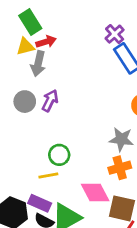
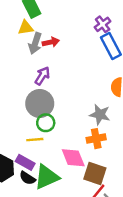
red arrow: (46, 42) -> (51, 42), moved
gray circle: (25, 102) -> (40, 104), moved, size x1.5

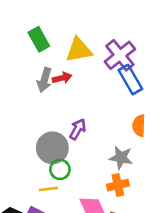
purple cross: (103, 24) -> (120, 55), size x1.6
yellow triangle: (26, 28) -> (79, 50), moved, size x1.5
purple arrow: (42, 76) -> (78, 129), moved

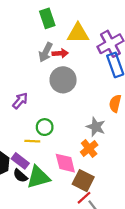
purple arrow: (78, 129) -> (20, 101), moved
gray circle: (52, 148) -> (63, 80), moved
orange cross: (118, 185) -> (89, 148), turned -36

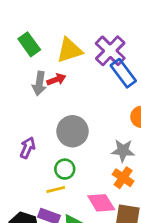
gray circle: (63, 80) -> (72, 131), moved

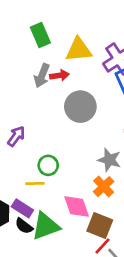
gray circle: (72, 131) -> (80, 107), moved

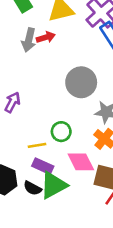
gray circle: (80, 107) -> (81, 82), moved
green circle: (48, 165) -> (61, 132), moved
purple rectangle: (22, 208) -> (43, 166), moved

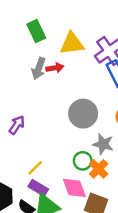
green circle: (61, 132) -> (83, 161), moved
yellow line: (37, 145) -> (35, 168), turned -42

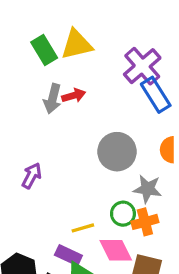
yellow triangle: (72, 44) -> (77, 44), moved
yellow line: (35, 168) -> (83, 228), moved, turned 35
orange cross: (99, 169) -> (145, 222), turned 36

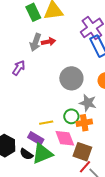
purple arrow: (32, 176) -> (19, 68), moved

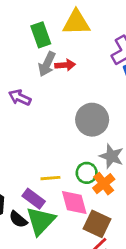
green rectangle: (33, 12) -> (41, 35), moved
purple arrow: (19, 68) -> (20, 97), turned -105
orange cross: (84, 123) -> (104, 184), turned -35
green triangle: (42, 154) -> (41, 221), turned -30

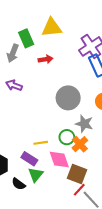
gray arrow: (47, 64) -> (13, 53), moved
black semicircle: (18, 219) -> (18, 184), moved
green triangle: (41, 221) -> (36, 175), size x0.7

